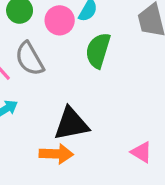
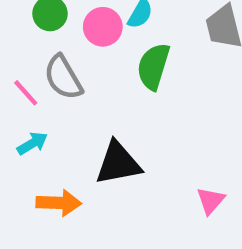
pink triangle: (141, 152) -> (211, 201), turned 40
orange arrow: (56, 154) -> (59, 203), moved

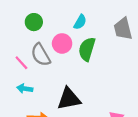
pink circle: (103, 27) -> (62, 43), moved
cyan arrow: (32, 143) -> (25, 89), turned -140

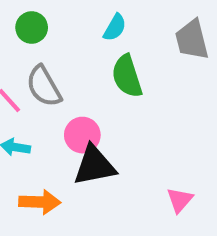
pink circle: (62, 43) -> (82, 135), moved
green semicircle: (87, 49) -> (127, 76), turned -35

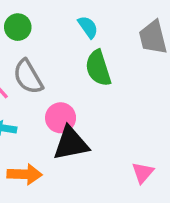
cyan semicircle: (115, 27) -> (88, 27), turned -65

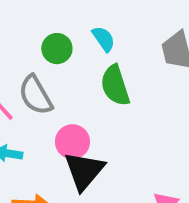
green circle: (18, 27) -> (57, 49), moved
black triangle: (71, 143) -> (84, 171), turned -39

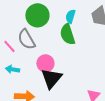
cyan semicircle: (104, 39) -> (70, 16), moved, turned -128
green circle: (57, 49) -> (37, 15), size x1.5

